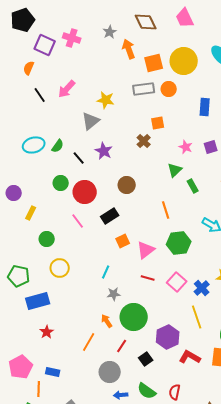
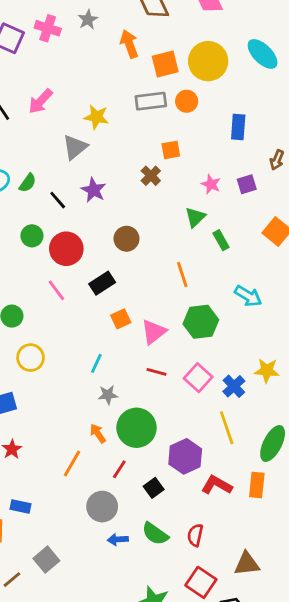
gray star: (110, 32) -> (88, 20), moved

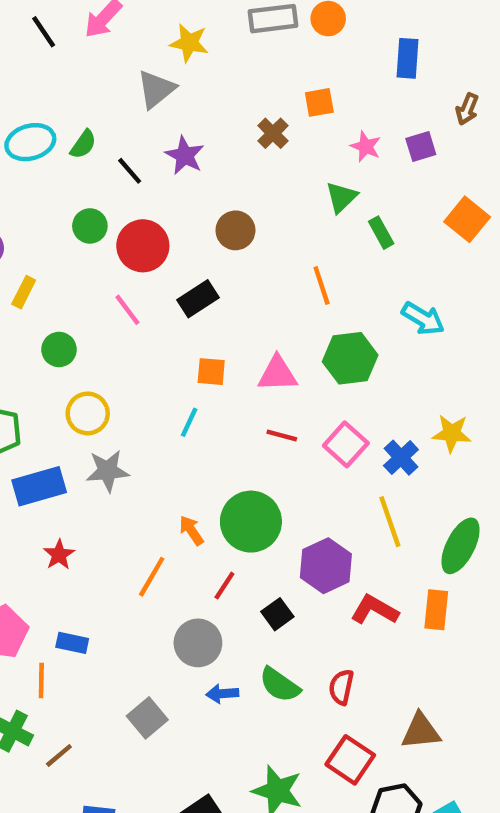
orange square: (171, 150) -> (319, 102), moved
orange square: (121, 319) -> (211, 372), moved, turned 30
pink triangle: (154, 332) -> (277, 374), turned 36
gray star: (108, 395) -> (108, 471), moved, size x1.4
gray square: (46, 560) -> (147, 718), moved

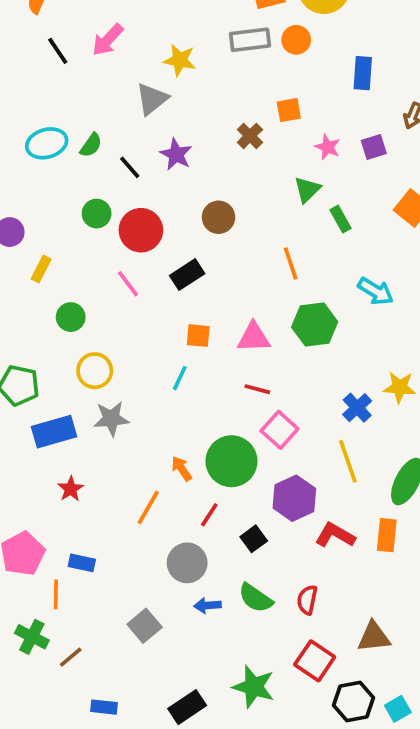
pink square: (346, 444) -> (280, 430), moved

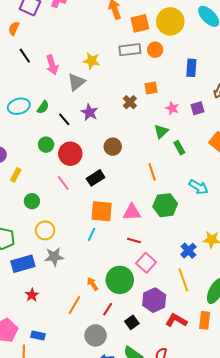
pink arrow: (108, 40) -> (52, 65), moved, turned -60
orange square: (198, 336) -> (102, 211), size x1.6

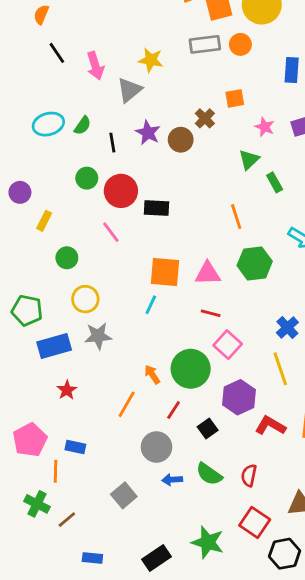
black line: (64, 119) -> (112, 143), turned 32
brown circle: (113, 147) -> (181, 140), moved
black rectangle: (96, 178) -> (156, 208), moved, turned 36

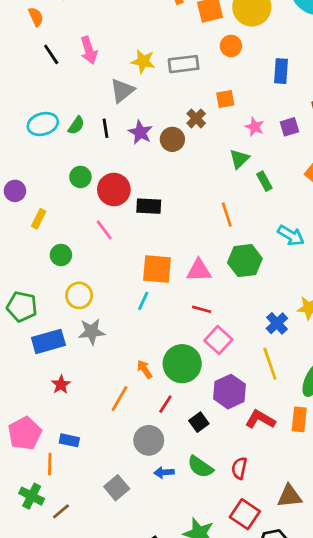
orange semicircle: (41, 15) -> (36, 17), turned 132
gray rectangle: (205, 44) -> (184, 64), moved
pink arrow: (95, 66) -> (89, 50), moved
black line: (112, 143) -> (106, 128), moved

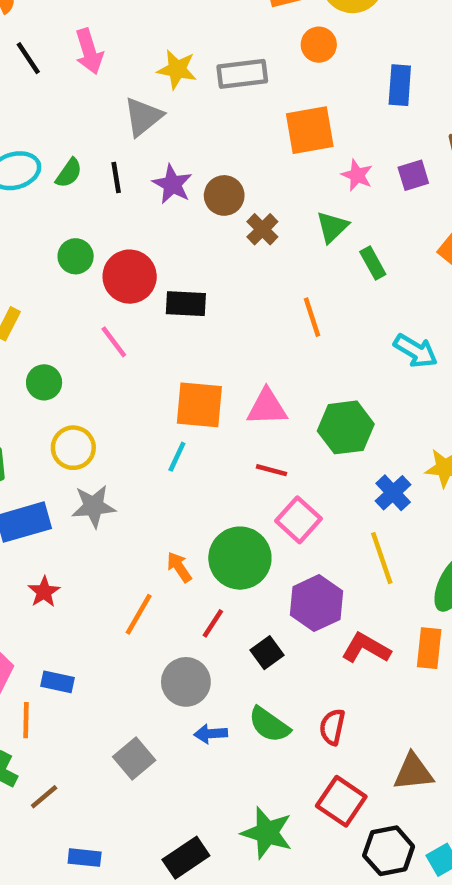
orange square: (225, 99) -> (310, 130), size x1.6
brown cross: (196, 118) -> (262, 229), moved
green hexagon: (245, 261) -> (346, 427), moved

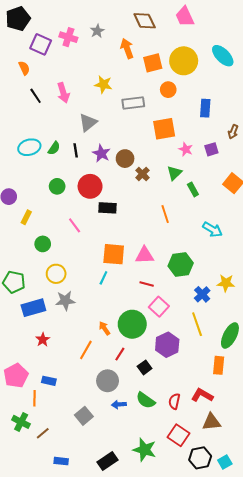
yellow star: (177, 69) -> (103, 84), moved
red circle: (130, 277) -> (90, 186), moved
red L-shape: (366, 648) -> (202, 395), moved

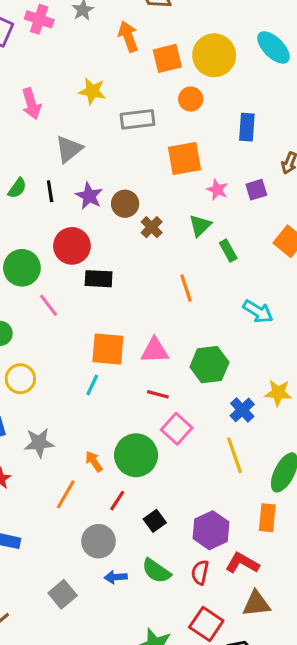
green circle: (57, 186) -> (22, 268), moved, size x1.5
gray star: (65, 301) -> (39, 443), moved
purple hexagon: (167, 345) -> (211, 530), moved

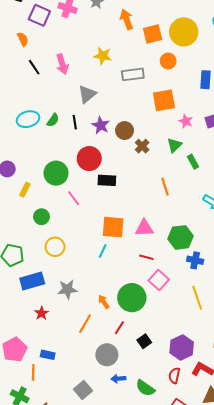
blue cross: (242, 410) -> (195, 260), moved, turned -35
green semicircle: (156, 571) -> (145, 388), moved

